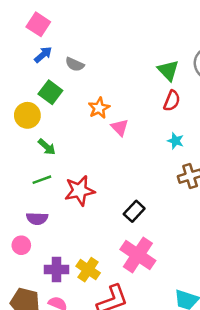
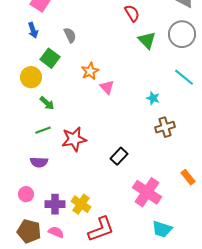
blue arrow: (43, 55) -> (33, 30), moved, turned 112
gray semicircle: (75, 64) -> (70, 35), turned -140
red semicircle: (172, 101) -> (132, 13), moved, turned -54
pink circle: (21, 245) -> (26, 194), moved
pink cross: (138, 255) -> (147, 192), moved

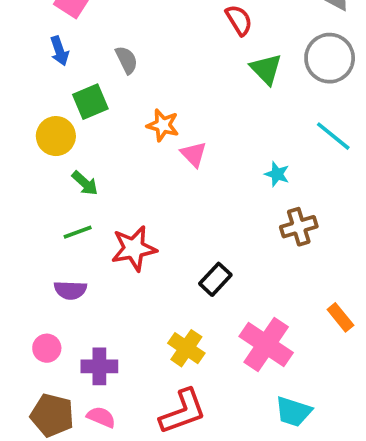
green square: (50, 58) -> (90, 102), turned 30
orange star: (90, 71) -> (163, 125), turned -30
yellow cross: (81, 204) -> (186, 348), moved

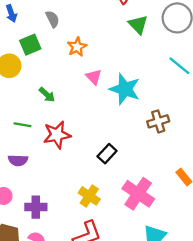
orange star: (163, 125) -> (77, 47), moved, turned 30
cyan star: (277, 174) -> (125, 89), moved, size x2.0
green arrow: (85, 183) -> (47, 95), moved
green line: (78, 232) -> (22, 125), turned 30

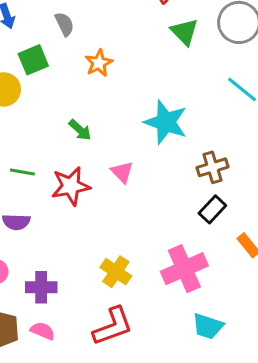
pink triangle: (94, 77) -> (122, 172), moved
green arrow: (47, 95) -> (80, 130), moved
black rectangle: (107, 154) -> (212, 209), moved
pink cross: (138, 194) -> (184, 269), turned 32

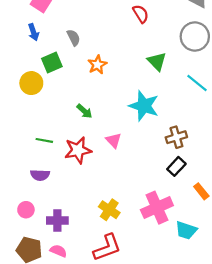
green triangle: (184, 32) -> (157, 61), moved
cyan trapezoid: (208, 326) -> (186, 230), moved

